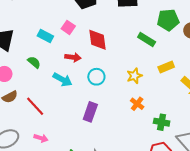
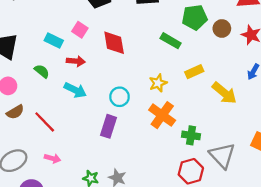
red arrow: (73, 57) -> (76, 61), moved
cyan circle: (96, 77) -> (119, 97), moved
orange cross: (137, 104) -> (162, 115), size x1.6

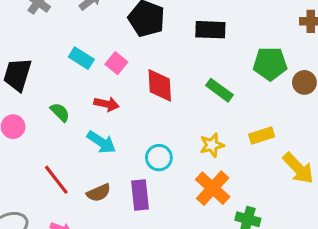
cyan rectangle: (54, 40) -> (81, 58), moved
green rectangle: (171, 41) -> (219, 90), moved
brown semicircle: (15, 112) -> (99, 193), moved
purple rectangle: (108, 126) -> (140, 195), turned -30

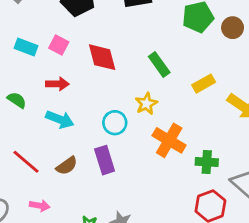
green rectangle: (219, 90) -> (159, 64), moved, turned 30
yellow star: (212, 145) -> (146, 104), moved

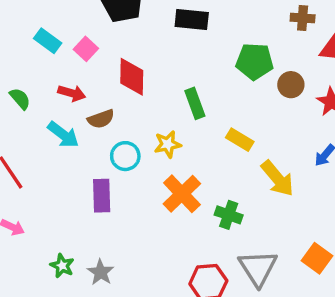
yellow rectangle: (204, 84) -> (240, 140), turned 45
green cross: (207, 162) -> (229, 215), moved
brown semicircle: (67, 166) -> (101, 119), moved

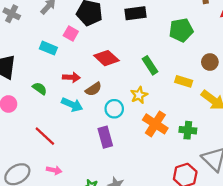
pink square: (86, 49) -> (71, 34), moved
red diamond: (132, 77) -> (106, 58), turned -35
brown circle: (291, 85) -> (210, 62), moved

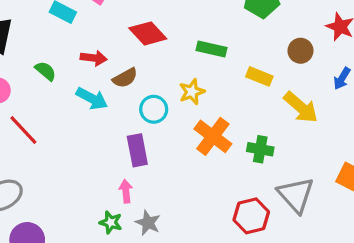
green rectangle: (150, 65) -> (211, 49), turned -48
red line: (45, 136) -> (23, 130), moved
pink arrow: (54, 170) -> (126, 191), moved, turned -112

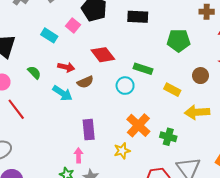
yellow star: (192, 92) -> (122, 151), moved
yellow arrow: (301, 107) -> (197, 112), turned 130
cyan circle: (154, 109) -> (125, 86), moved

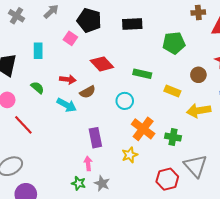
cyan rectangle: (49, 35) -> (38, 51), moved, turned 63
cyan circle: (125, 86) -> (125, 101), moved

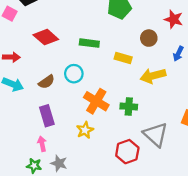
brown semicircle: (88, 92) -> (47, 82), moved

